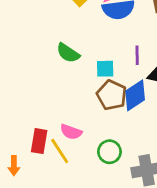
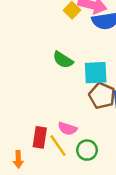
cyan square: (105, 69) -> (96, 73), size x1.5
green circle: (109, 152) -> (87, 150), moved

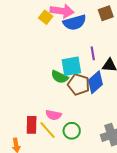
green semicircle: (63, 60) -> (60, 77), moved

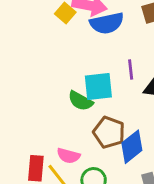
blue diamond: (96, 82) -> (132, 147), moved
brown pentagon: (79, 84) -> (109, 132), moved

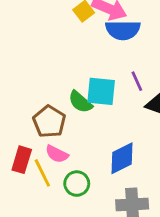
purple line: (131, 70) -> (137, 81), turned -30
brown pentagon: (109, 132) -> (49, 122), moved

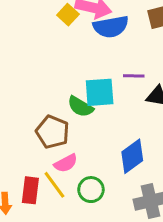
purple line: (137, 81) -> (134, 76), turned -54
pink semicircle: (57, 154) -> (66, 163), turned -45
red rectangle: (22, 160) -> (30, 190), moved

